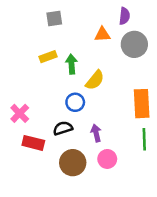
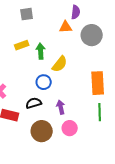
purple semicircle: (124, 16) -> (76, 12), moved

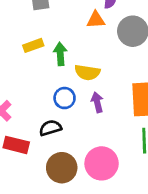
yellow semicircle: (60, 64) -> (87, 72), turned 60
purple arrow: (61, 107) -> (97, 102), moved
pink circle: (70, 128) -> (102, 163), size x1.5

